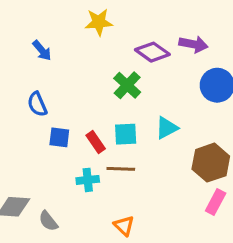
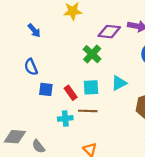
purple diamond: (152, 52) -> (109, 32), turned -30

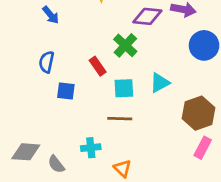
blue semicircle: (31, 67) -> (47, 62), turned 35
red rectangle: (71, 93) -> (98, 66), moved
cyan cross: (65, 118) -> (91, 148), moved

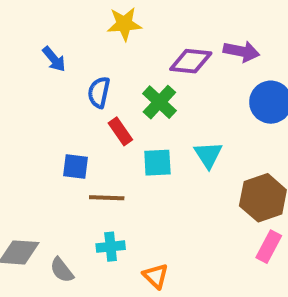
blue semicircle: (47, 62) -> (99, 92), moved
cyan triangle: (160, 83) -> (208, 155), turned -35
brown line: (120, 119) -> (107, 198), moved

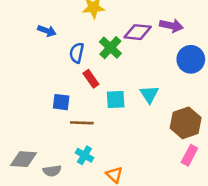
blue arrow: (54, 59) -> (47, 31), turned -30
green cross: (159, 102) -> (110, 48), moved
cyan cross: (111, 247) -> (84, 155), turned 36
gray semicircle: (62, 270) -> (52, 171), turned -60

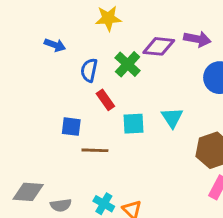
cyan cross: (84, 155) -> (104, 204), moved

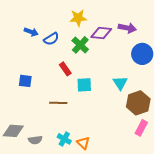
yellow star: (108, 18) -> (78, 18), moved
blue semicircle: (89, 70) -> (51, 39), moved, turned -133
cyan triangle: (172, 118) -> (120, 83), moved
blue square: (71, 127) -> (25, 81), moved

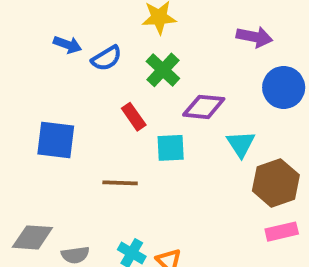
purple diamond: (101, 33) -> (204, 107), moved
blue square: (25, 81) -> (56, 140), size x1.5
pink rectangle: (141, 128) -> (282, 232), turned 49

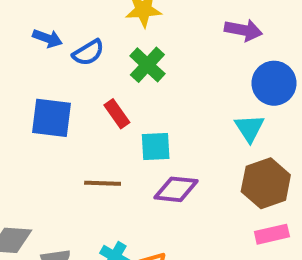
purple diamond: (204, 107) -> (176, 189), moved
blue square: (56, 140) -> (52, 118), moved
cyan triangle: (241, 144) -> (250, 128), moved

